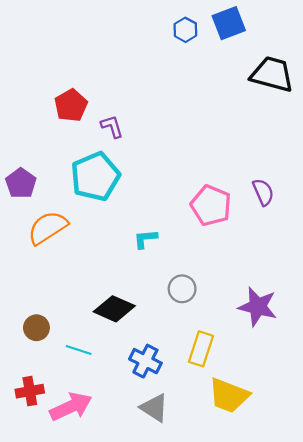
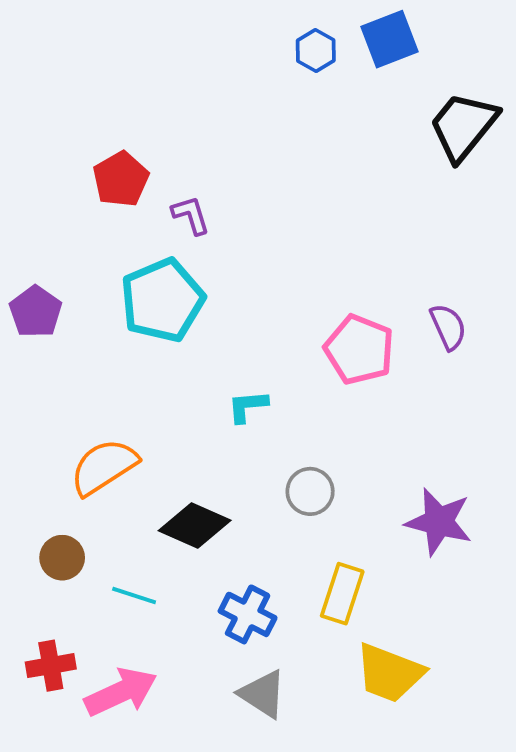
black trapezoid: (272, 74) -> (463, 126), turned -66
orange semicircle: (48, 228) -> (104, 467), moved

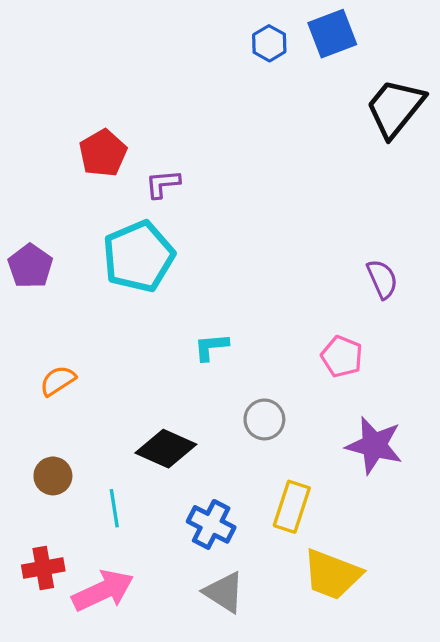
purple L-shape: (191, 215) -> (163, 184), turned -78
pink pentagon: (359, 350) -> (342, 357), moved, size x0.7
orange semicircle: (104, 467) -> (58, 381), moved, size x0.6
cyan line: (134, 596) -> (114, 508), turned 63

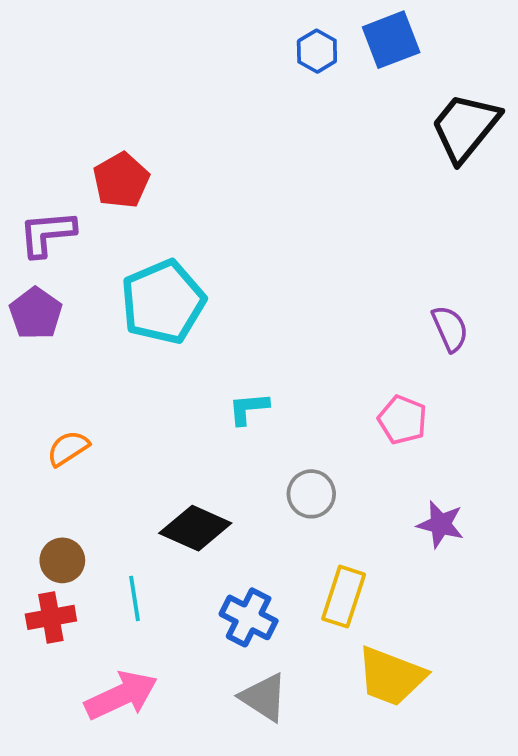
purple L-shape: (163, 184) -> (47, 234), moved, size x1.4
purple star: (374, 445) -> (440, 524), size x0.7
red cross: (43, 568) -> (51, 617), moved

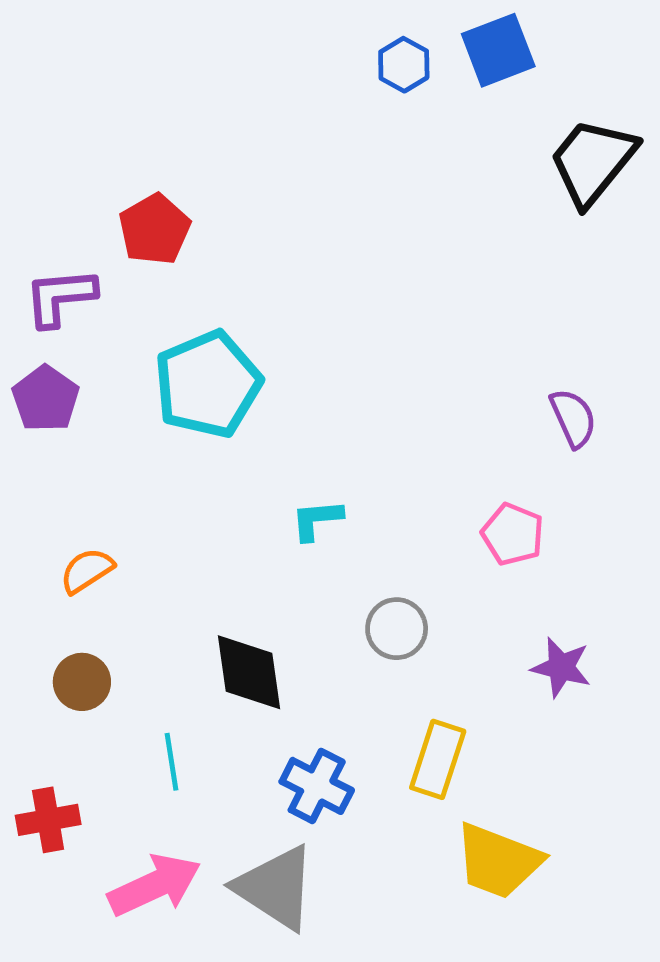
black diamond: (195, 528) -> (249, 672), turned 58
brown circle: (62, 560) -> (82, 682), moved
red cross: (51, 617) -> (48, 820), moved
gray triangle: (264, 697) -> (276, 888), moved, size x1.4

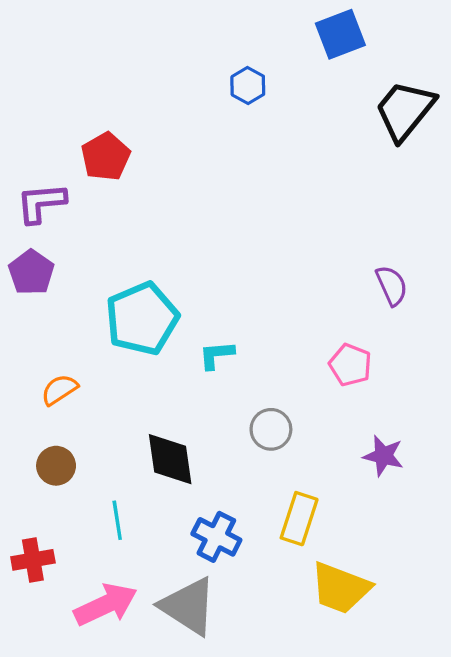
blue hexagon: (404, 65) -> (248, 85), moved
cyan pentagon: (208, 384) -> (142, 319), moved

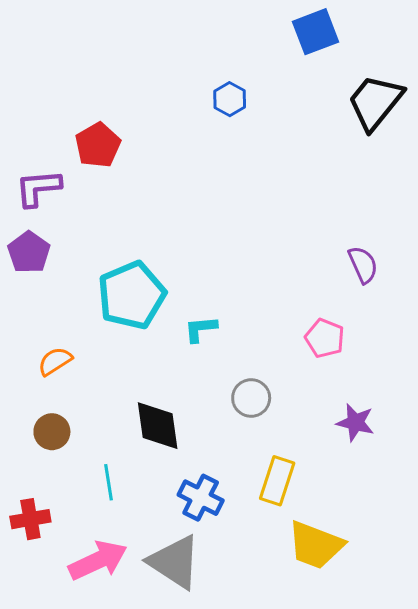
blue hexagon: (248, 85) -> (230, 99), moved

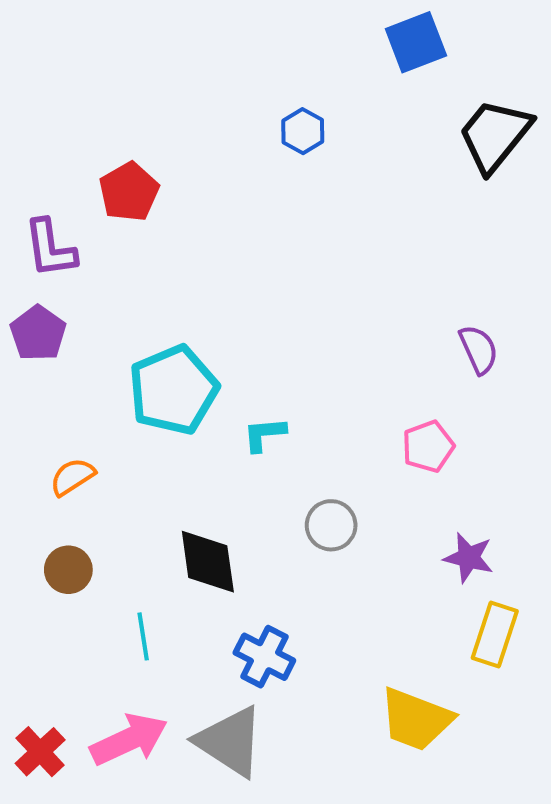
purple L-shape: (38, 188) -> (50, 248), turned -93
pink pentagon: (325, 338) -> (428, 446), turned 30
yellow rectangle: (277, 481) -> (495, 634), moved
red cross: (30, 519) -> (40, 752), moved, turned -33

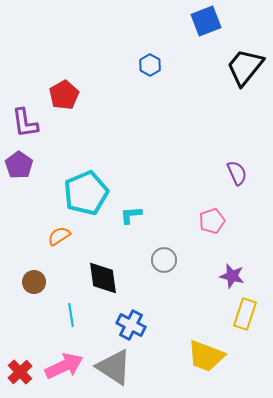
orange semicircle: (72, 477) -> (59, 236), moved

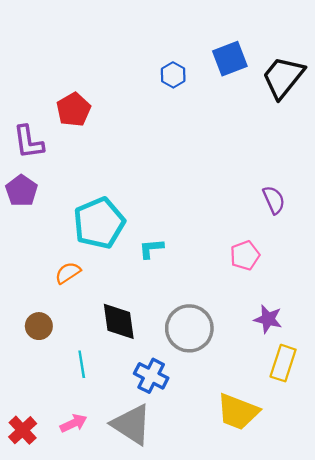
blue square: (206, 21) -> (230, 59), moved
gray circle: (164, 260) -> (189, 328), moved, size x1.6
pink arrow: (64, 366) -> (74, 423), size x0.6

